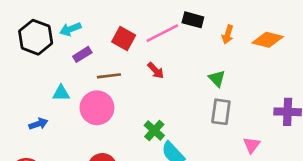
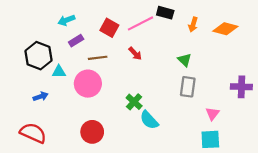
black hexagon: (36, 37) -> (38, 56), moved

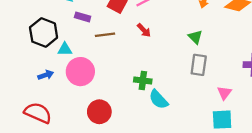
purple rectangle: (76, 41) -> (83, 17), turned 48
pink circle: (88, 84) -> (80, 72), moved
green cross: (134, 102) -> (143, 81), turned -35

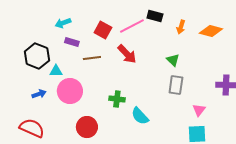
red arrow: (144, 30) -> (127, 54), size x1.5
green cross: (143, 81) -> (117, 99), moved

